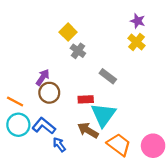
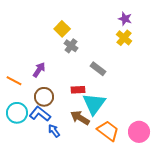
brown circle: (49, 93) -> (44, 97), moved
orange line: (15, 102) -> (14, 81), moved

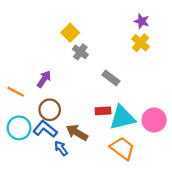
red rectangle: (78, 90) -> (103, 111), moved
cyan triangle: (94, 104) -> (122, 118), moved, turned 40
brown arrow: (80, 118) -> (77, 132), moved
pink circle: (139, 132) -> (154, 120), moved

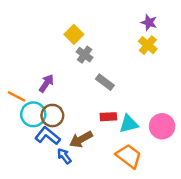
gray rectangle: (111, 78) -> (105, 82), moved
cyan triangle: (122, 118) -> (129, 124), size x0.7
cyan circle: (19, 128) -> (33, 114), moved
brown arrow: (77, 132) -> (81, 139), turned -60

